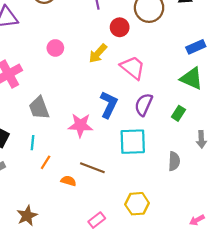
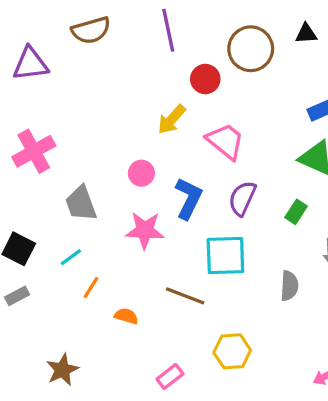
pink circle: (55, 48) -> (141, 173), moved
cyan line: (33, 143) -> (71, 257), turned 48
brown line: (92, 168) -> (185, 296), moved

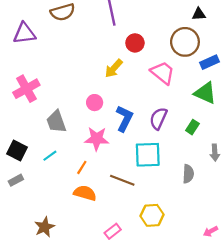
brown circle: (251, 49) -> (185, 42), moved
pink trapezoid: (225, 141) -> (163, 73), moved
orange line: (91, 287) -> (82, 167), moved
orange semicircle: (126, 316) -> (85, 193), size x1.5

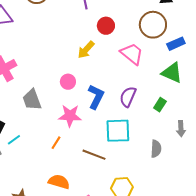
cyan line: (50, 156) -> (14, 140), moved
orange semicircle: (85, 193) -> (59, 182), moved

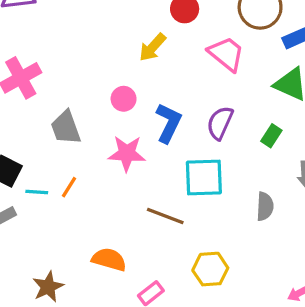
cyan line: (14, 140) -> (37, 192), turned 40
orange line: (56, 143) -> (69, 187), moved

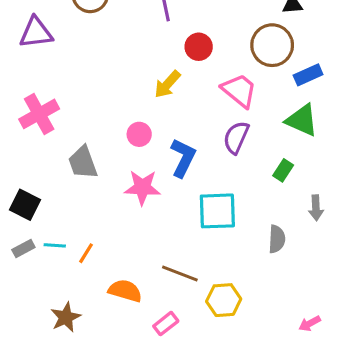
purple semicircle: (220, 123) -> (236, 137), moved
orange line: (69, 187) -> (86, 253), moved
cyan line: (37, 192) -> (55, 245), moved
brown line: (165, 216) -> (180, 273), moved

